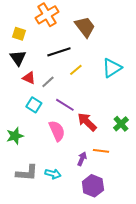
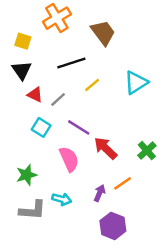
green star: (15, 136) -> (26, 175), moved
orange line: (101, 151) -> (123, 183), turned -42
cyan arrow: (53, 174) -> (62, 199), moved

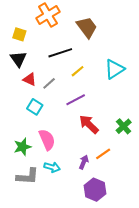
purple line: (79, 127) -> (76, 100), moved, turned -60
pink semicircle: (69, 159) -> (47, 140), moved

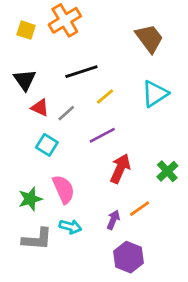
brown trapezoid: (87, 27) -> (149, 38), moved
yellow square: (19, 34) -> (26, 30), moved
red arrow: (89, 124) -> (120, 168), turned 70

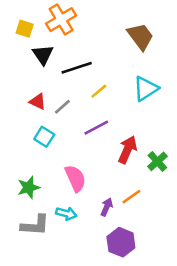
black triangle: (25, 80) -> (43, 55), moved
red arrow: (120, 168) -> (127, 150), moved
pink semicircle: (63, 189) -> (75, 178), moved

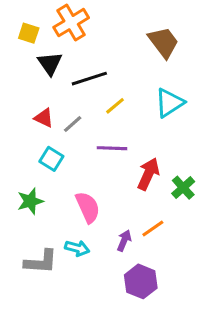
purple line: (96, 128) -> (112, 148), turned 30
green star: (29, 187) -> (30, 201), moved

